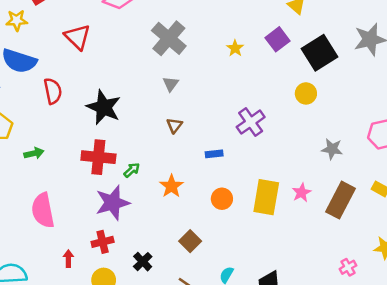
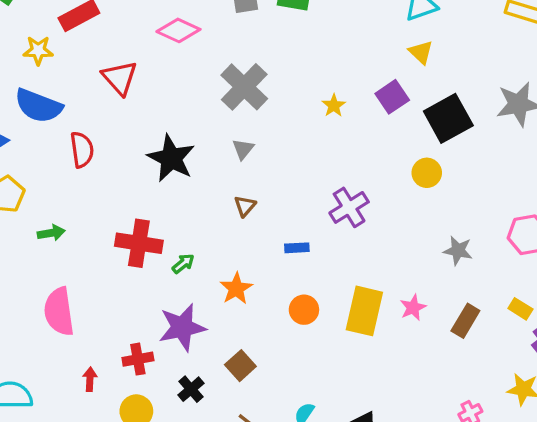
black star: (104, 107) -> (171, 158), moved
brown rectangle: (341, 200) -> (465, 321), size x0.7
purple star: (113, 203) -> (182, 327), moved
brown square: (190, 241) -> (240, 366), moved

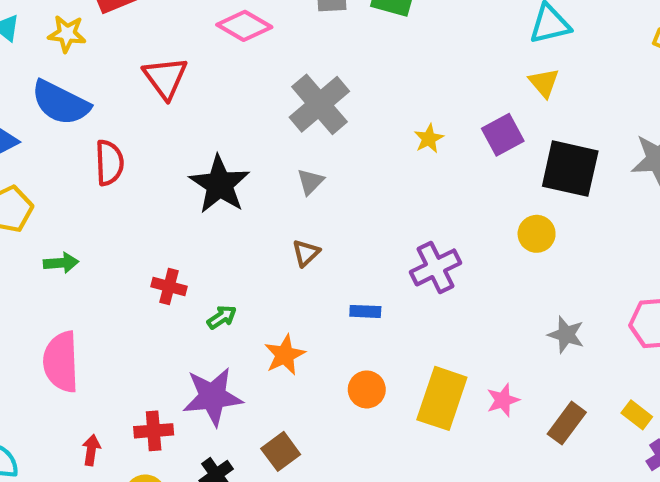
black square: (448, 118) -> (570, 169), turned 36
red cross: (139, 243) -> (169, 286), size x0.6

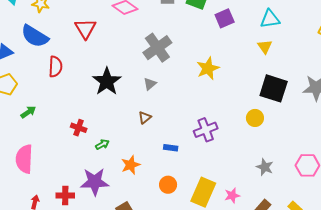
purple square: (503, 135) -> (225, 18), moved
yellow star: (429, 139) -> (208, 68), size x1.6
green arrow: (61, 263) -> (28, 112), turned -35

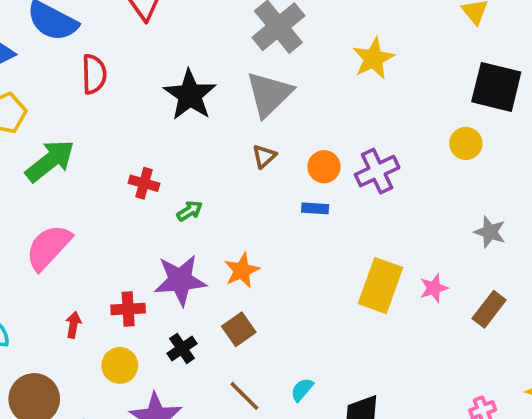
gray triangle: (150, 84) -> (269, 94), size x2.0
green arrow: (28, 112) -> (50, 161), size x1.8
pink semicircle: (24, 159) -> (49, 247), turned 44
orange star: (131, 165) -> (242, 270), moved
orange circle: (168, 185) -> (324, 167), moved

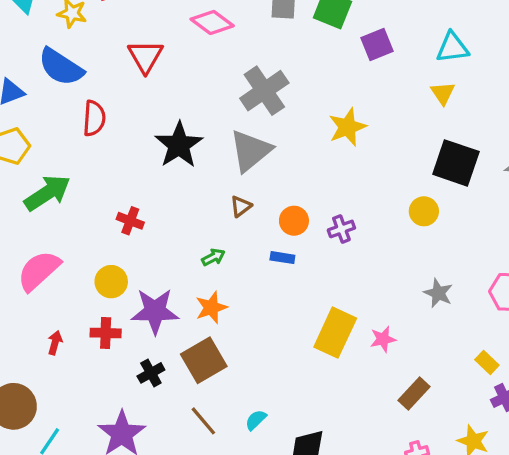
purple cross: (377, 171) -> (341, 229), size x0.7
green arrow: (190, 211) -> (213, 257), moved
brown rectangle: (489, 309) -> (414, 394), moved
brown square: (239, 329) -> (204, 360), size x1.5
yellow circle: (120, 365) -> (111, 282), moved

